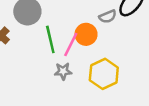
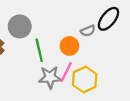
pink line: (71, 45) -> (66, 72), moved
gray star: (63, 71) -> (50, 77), size x1.5

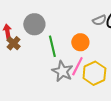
gray semicircle: (88, 31) -> (99, 20), moved
gray star: (50, 77) -> (62, 71), turned 30

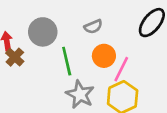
gray semicircle: (99, 20) -> (93, 27), moved
pink line: (77, 66) -> (121, 69), moved

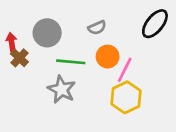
green line: (67, 61) -> (71, 62), turned -72
gray star: (80, 94) -> (62, 89), moved

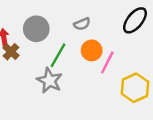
green line: (71, 62) -> (58, 55), turned -65
yellow hexagon: (126, 97) -> (135, 88), moved

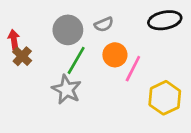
black ellipse: (135, 20) -> (165, 20), turned 40
gray circle: (36, 29) -> (68, 30), moved

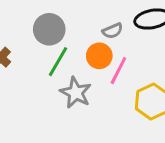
gray semicircle: (104, 24) -> (113, 31), moved
gray star: (66, 89) -> (76, 93), moved

